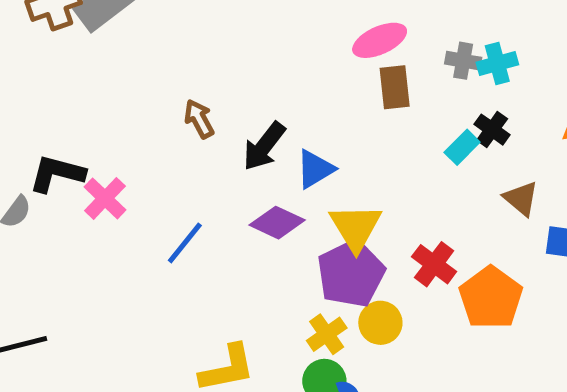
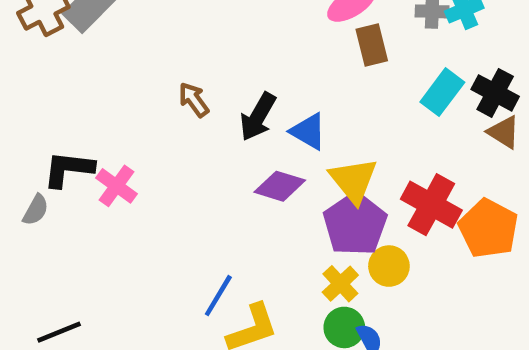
black cross: (492, 130) -> (495, 93), moved, size x1.4
cyan rectangle: (462, 147) -> (442, 92), size x1.4
blue triangle: (315, 169) -> (308, 131), turned -51
blue line: (185, 243) -> (218, 296), moved
red cross: (434, 264) -> (431, 205), size x1.4

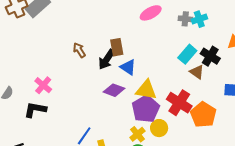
brown rectangle: (372, 45) -> (117, 47), moved
brown triangle: (504, 132) -> (197, 72), moved
black L-shape: (68, 169) -> (35, 110), moved
yellow triangle: (353, 180) -> (146, 90), turned -45

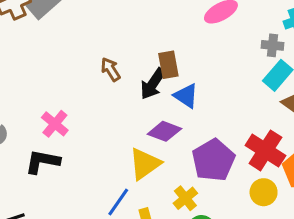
gray cross: (185, 19) -> (273, 45), moved
yellow triangle: (146, 90) -> (145, 164), moved, turned -45
yellow circle: (159, 128) -> (264, 192), moved
yellow cross: (137, 134) -> (185, 198), moved

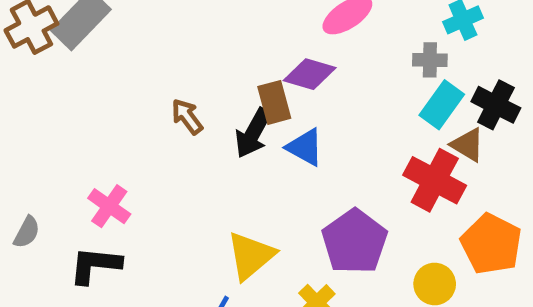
purple diamond: (164, 131) -> (310, 74), moved
red cross: (265, 150) -> (435, 180), moved

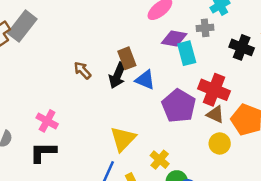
purple diamond: (310, 74) -> (174, 39), moved
cyan rectangle: (442, 105) -> (187, 53), moved, turned -45
brown triangle: (468, 145) -> (215, 114), moved
purple pentagon: (354, 242) -> (179, 106), moved

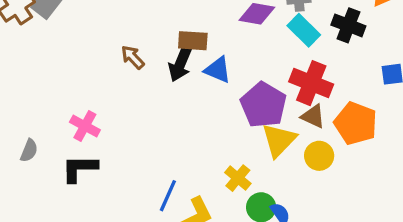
cyan rectangle: (187, 53) -> (304, 30), moved, turned -30
brown rectangle: (127, 58) -> (193, 41), turned -65
yellow triangle: (123, 139) -> (279, 140), moved

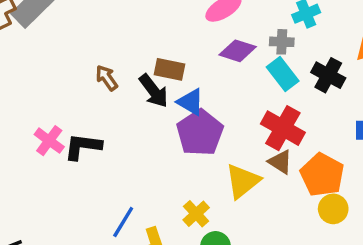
black arrow: (180, 64) -> (154, 91), turned -68
purple pentagon: (263, 105) -> (200, 133), moved
yellow circle: (319, 156) -> (333, 209), moved
black L-shape: (80, 168) -> (83, 147), moved

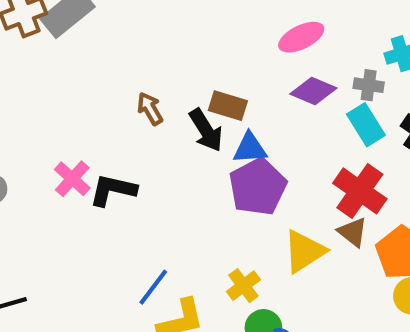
blue triangle: (191, 102) -> (250, 148), turned -40

